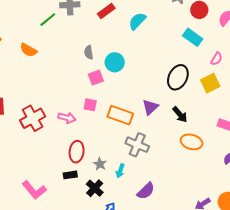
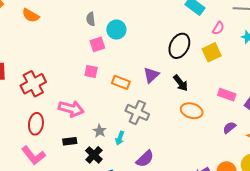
orange rectangle: (120, 115) -> (121, 82), size x0.7
pink arrow: (67, 118) -> (71, 109), moved, size x1.4
red ellipse: (77, 152) -> (36, 124), moved

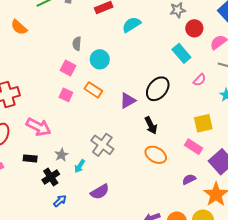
pink square: (97, 44) -> (68, 68), moved, turned 35
yellow square: (212, 52) -> (203, 123), moved
purple triangle: (151, 75) -> (128, 101), moved
orange rectangle: (121, 82) -> (93, 90), moved

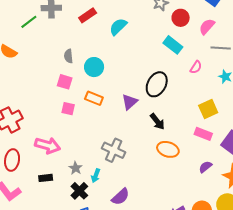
black cross: (51, 177) -> (79, 191), moved

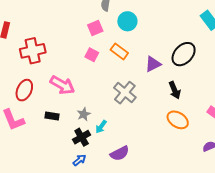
pink square: (65, 82) -> (95, 28), turned 35
gray cross: (114, 150) -> (125, 93), moved

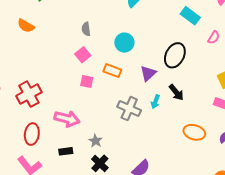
cyan circle: (127, 21) -> (124, 43), moved
orange ellipse: (178, 120) -> (194, 132), moved
cyan arrow: (101, 127) -> (155, 102), moved

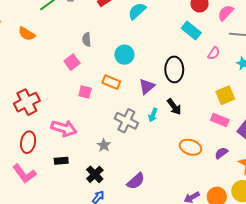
pink square: (83, 55) -> (72, 62), moved
black ellipse: (175, 55) -> (174, 69), turned -30
gray star: (95, 141) -> (104, 145), moved

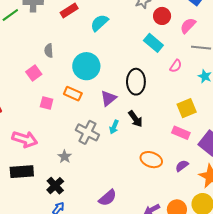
cyan circle: (124, 55) -> (86, 66), size x1.4
black rectangle: (61, 161) -> (22, 172), size x1.6
purple semicircle: (136, 181) -> (108, 198), moved

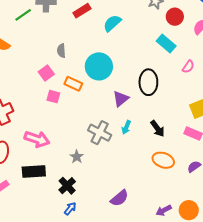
orange rectangle: (73, 94) -> (73, 84), moved
pink square: (47, 103) -> (53, 97), moved
black arrow: (135, 119) -> (158, 129), moved

